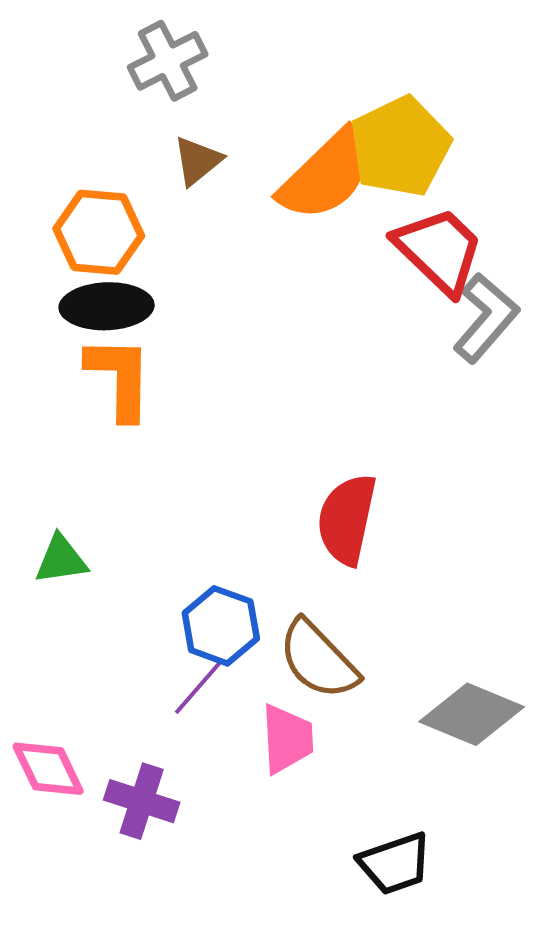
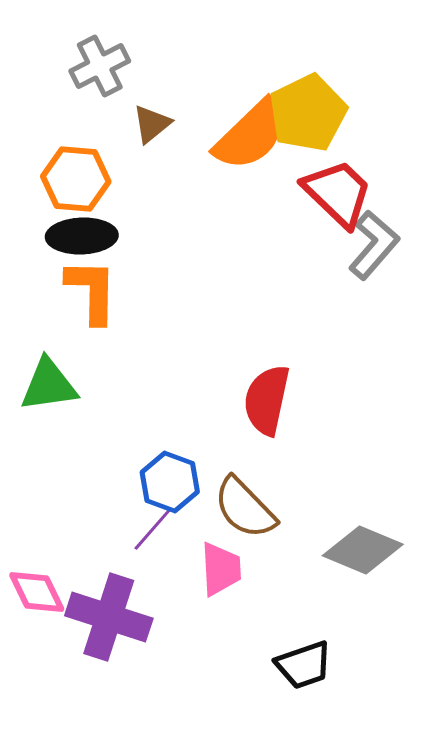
gray cross: (168, 61) -> (100, 66), moved
green triangle: (61, 560) -> (49, 385), moved, size x1.4
purple cross: (142, 801) -> (109, 617), size x1.5

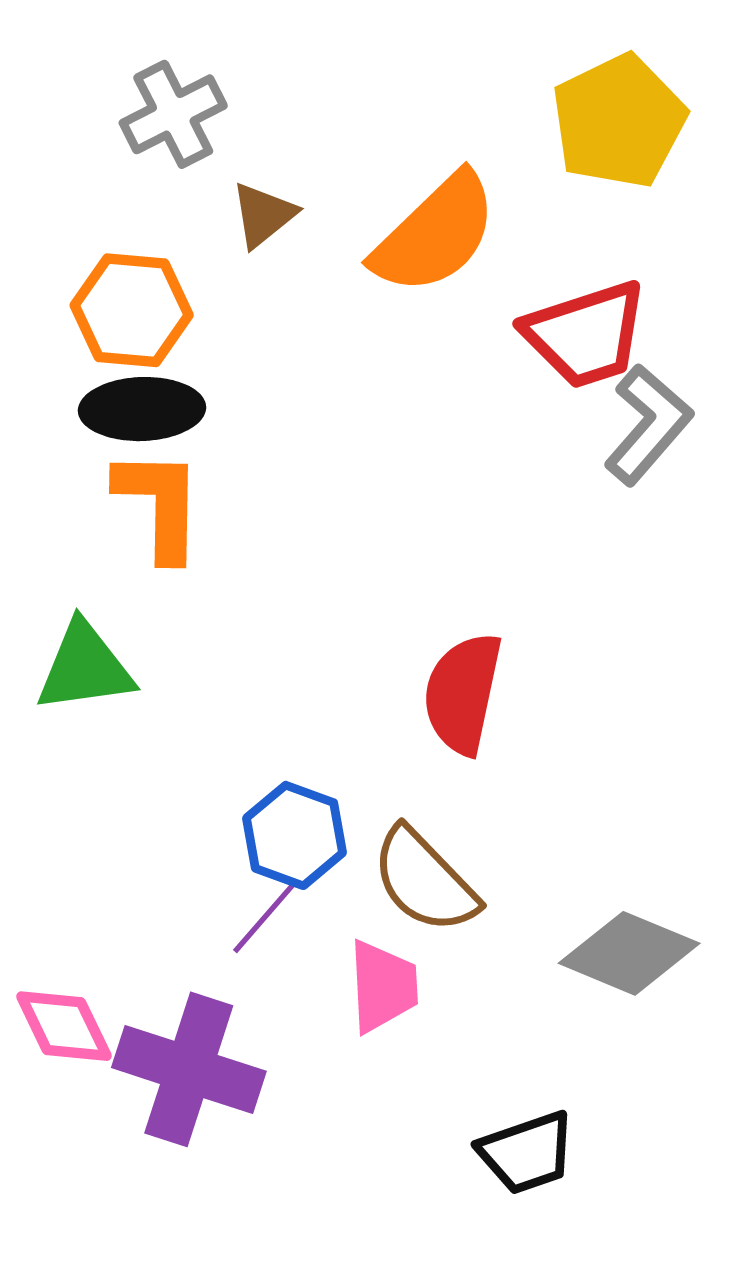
yellow pentagon: (308, 113) -> (619, 121), moved
red trapezoid: (338, 193) -> (586, 334), turned 118

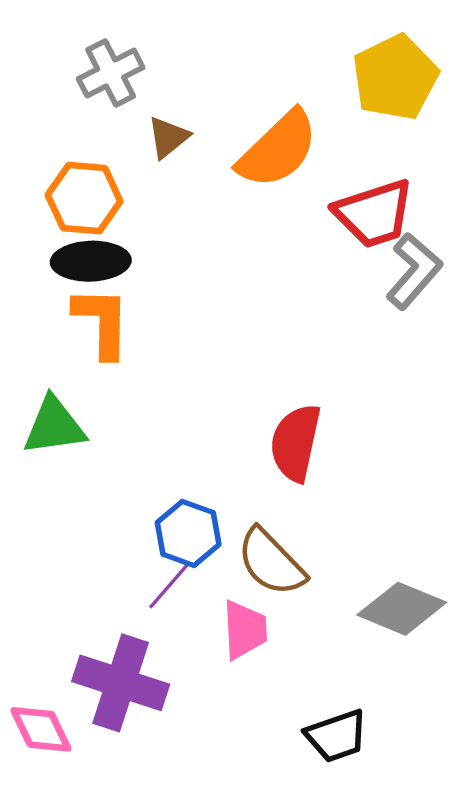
pink diamond: (64, 1026) -> (41, 729), moved

